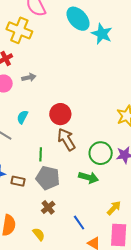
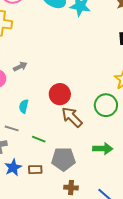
green circle: (101, 153) -> (106, 105), moved
green line: (41, 154) -> (39, 139), moved, turned -56
brown cross: (48, 207) -> (71, 188), turned -32

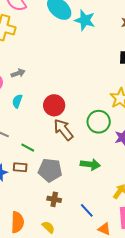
cyan semicircle: (24, 106) -> (17, 101), moved
brown rectangle: (35, 170) -> (20, 167), moved

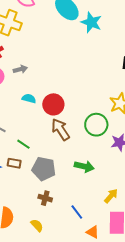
cyan semicircle: (17, 101) -> (29, 99), moved, turned 80

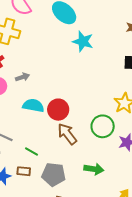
cyan star: (91, 22) -> (83, 41), moved
cyan semicircle: (29, 99) -> (33, 106), size x1.5

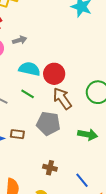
green line: (31, 151) -> (28, 94), moved
gray pentagon: (54, 174) -> (48, 123), moved

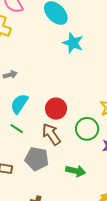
cyan semicircle: (29, 69) -> (19, 104), turned -70
red circle: (54, 74) -> (56, 109), moved

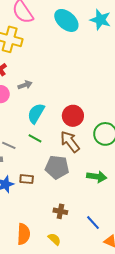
cyan star: (73, 43) -> (100, 20), moved

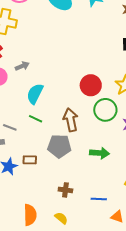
red circle: (73, 116) -> (91, 85), moved
brown arrow: (70, 142) -> (71, 120), turned 30
blue line: (93, 223) -> (99, 199), turned -42

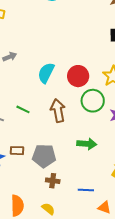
cyan semicircle: (35, 94) -> (46, 73), moved
gray pentagon: (59, 146) -> (44, 156), moved

